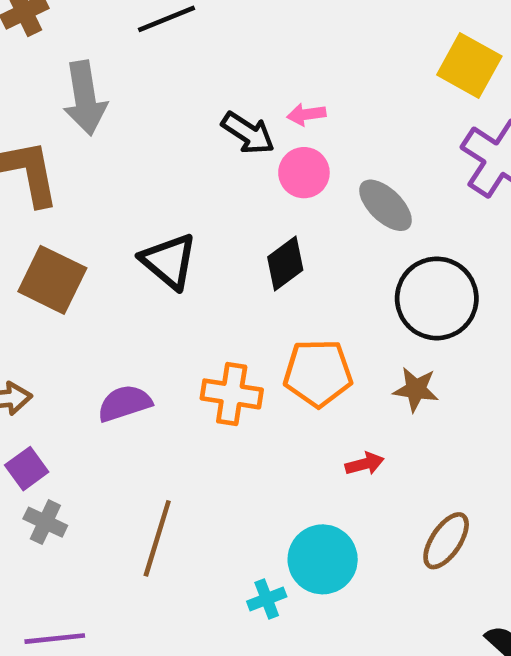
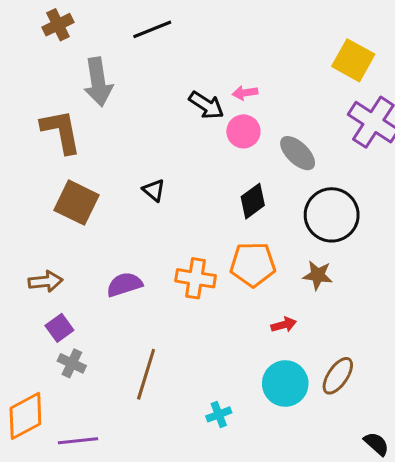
black triangle: (169, 261) -> (154, 190), size x0.6
black diamond: (285, 264) -> (253, 201), moved
cyan circle: (323, 559) -> (285, 384), moved

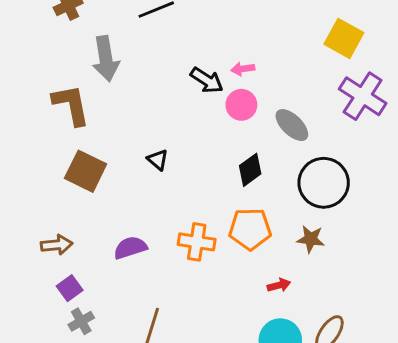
gray cross: (72, 363) -> (81, 321), turned 35

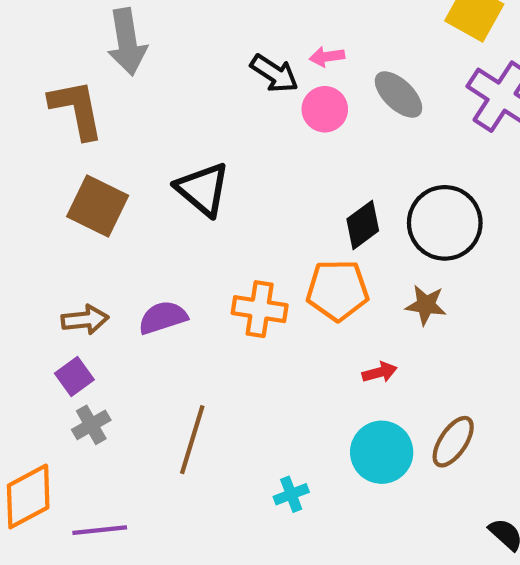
gray ellipse: (292, 125) -> (398, 95), moved
black triangle: (158, 160) -> (203, 189), size x1.8
black diamond: (250, 170) -> (363, 225), moved
brown arrow: (57, 245) -> (85, 320), moved

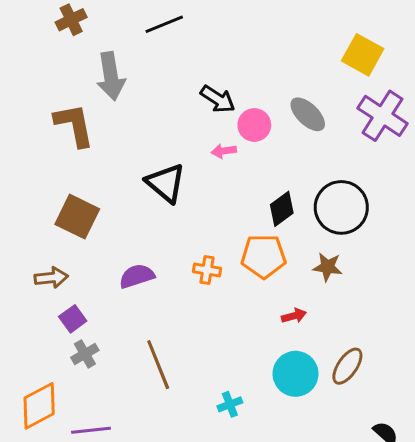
pink arrow: (327, 57) -> (224, 151), moved
brown square: (98, 206) -> (77, 217), moved
orange cross: (260, 309) -> (207, 270), size x0.7
brown arrow: (85, 320) -> (51, 278), moved
brown line: (192, 440) -> (158, 365), turned -39

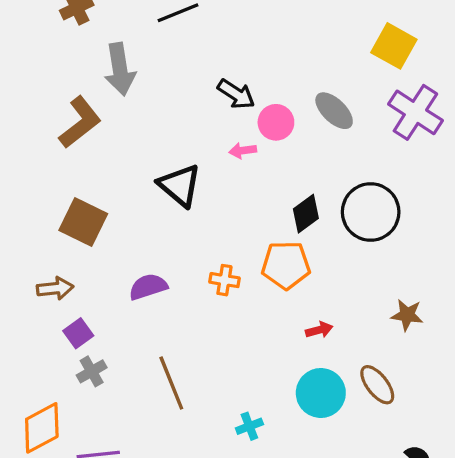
brown L-shape: (74, 125) -> (80, 122), turned 63
brown star: (328, 267) -> (407, 315), moved
brown ellipse: (347, 366) -> (377, 385), turned -72

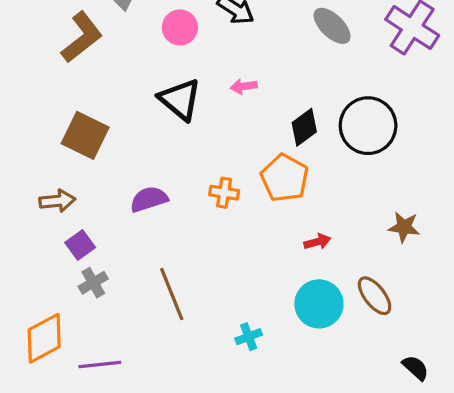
pink circle: (276, 122) -> (180, 27), moved
pink arrow: (243, 151) -> (244, 86), moved
orange pentagon: (286, 265) -> (285, 178), turned 30

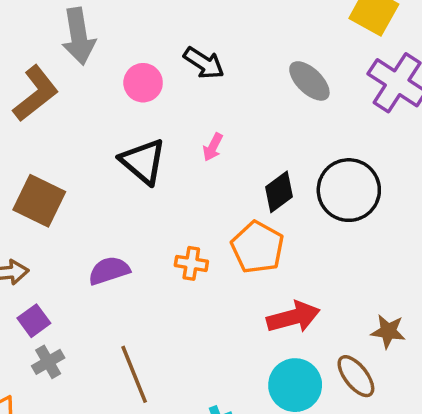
pink arrow: (244, 86) -> (213, 147), turned -55
brown star: (404, 227) -> (388, 331), moved
red arrow: (317, 242) -> (293, 317), size x1.8

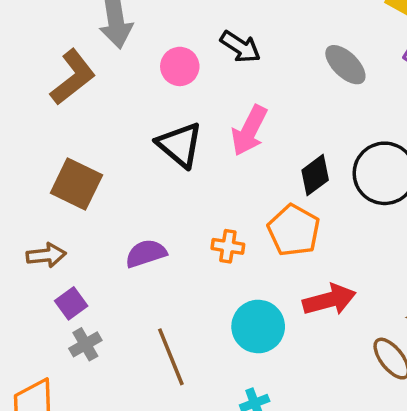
pink arrow: (213, 147) -> (249, 131), size x1.8
cyan circle: (295, 385) -> (258, 327), moved

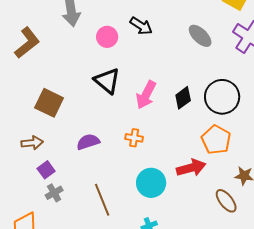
brown L-shape: (73, 77) -> (27, 43), moved
pink arrow: (249, 131) -> (146, 95), moved
orange pentagon: (294, 230) -> (216, 140), moved

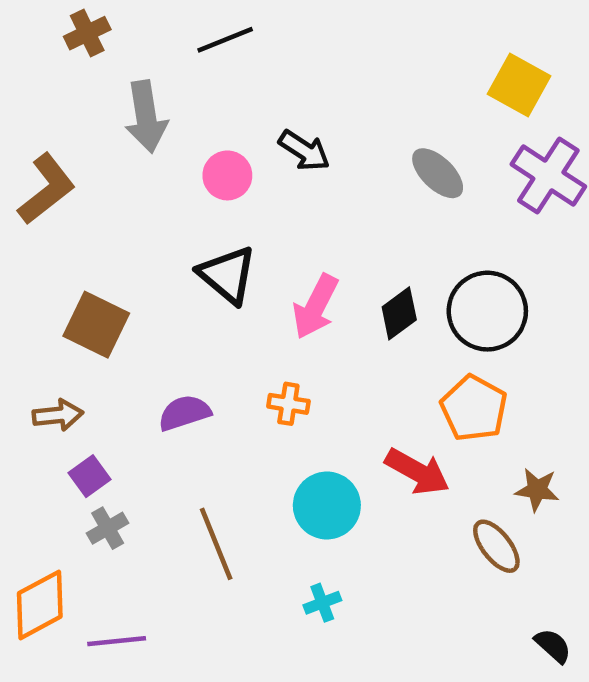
red arrow: (191, 168) -> (417, 472), turned 44

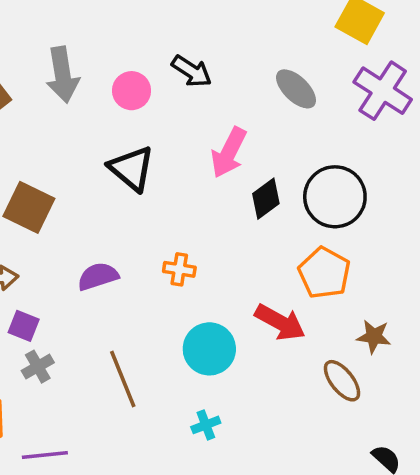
gray arrow: (146, 117) -> (63, 75), moved
pink arrow: (316, 307) -> (229, 153), moved
purple square: (89, 476) -> (24, 326), turned -32

